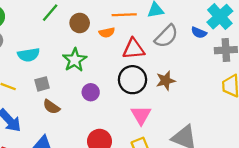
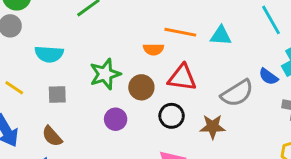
brown circle: (80, 23) -> (141, 87), moved
gray semicircle: (166, 36) -> (237, 93), moved
black circle: (132, 80) -> (172, 116), size x0.7
brown semicircle: (51, 107) -> (52, 136), moved

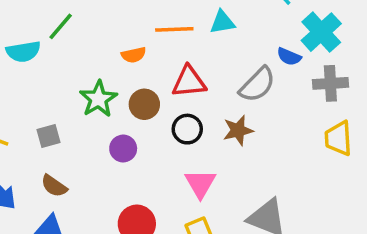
orange semicircle: (153, 49) -> (134, 55), moved
cyan semicircle: (49, 54) -> (23, 52), moved

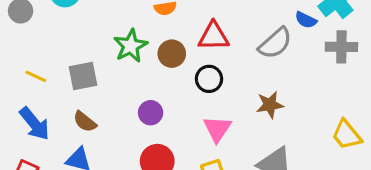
brown star: (238, 130) -> (270, 105), moved
gray square: (48, 136) -> (83, 76), size x1.4
yellow trapezoid: (338, 138) -> (347, 135), moved, turned -40
purple circle: (123, 149) -> (151, 113), moved

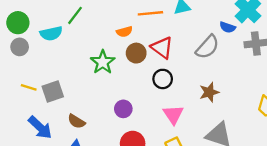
red triangle: (214, 36) -> (162, 48), turned 45
brown circle: (172, 54) -> (136, 53), moved
yellow line: (36, 76) -> (29, 87), moved
gray square: (83, 76) -> (53, 92), moved

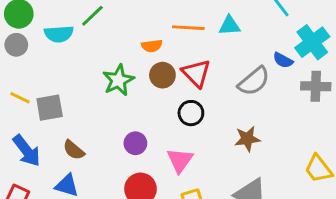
pink triangle: (173, 115) -> (180, 160), moved

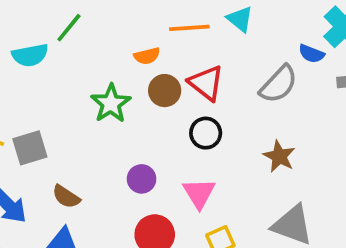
cyan triangle: (230, 26) -> (240, 19), turned 50
brown star: (247, 139) -> (279, 156), turned -30

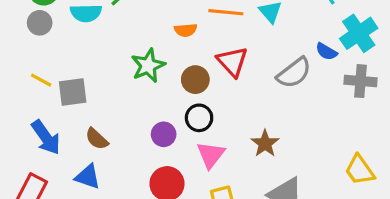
brown circle: (165, 91) -> (195, 80), moved
black circle: (206, 133) -> (199, 118), moved
brown star: (279, 156) -> (265, 144), moved

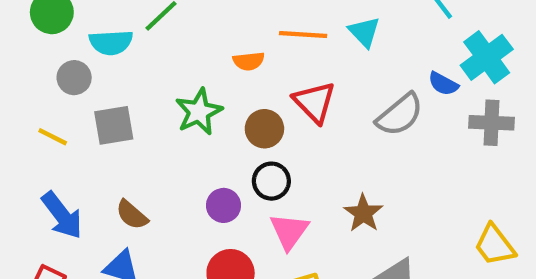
gray circle: (40, 23) -> (74, 78), moved
gray square: (73, 92) -> (114, 125), moved

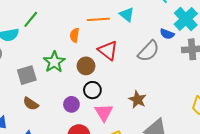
orange semicircle: (249, 61) -> (75, 35), turned 112
gray square: (114, 125) -> (27, 75), moved
brown semicircle: (132, 215) -> (31, 104), moved

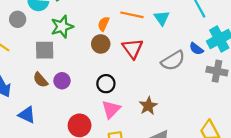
green star: (54, 62) -> (62, 27), moved
brown circle: (86, 66) -> (101, 44), moved
purple circle: (71, 104) -> (62, 81), moved

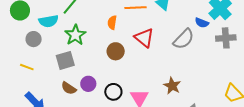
brown circle: (101, 44) -> (116, 51), moved
black circle: (106, 84) -> (113, 92), moved

